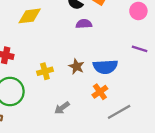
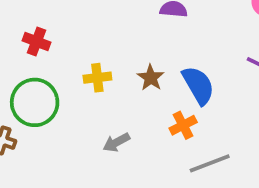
blue semicircle: (105, 67) -> (198, 85), turned -125

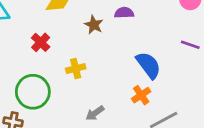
red cross: (36, 42) -> (41, 42), moved, turned 30
brown star: (151, 78) -> (94, 25), moved

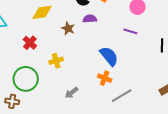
purple line: (190, 45) -> (130, 31), moved
orange cross: (141, 95) -> (105, 78), turned -32

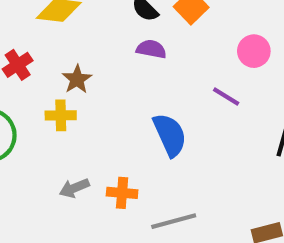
brown star: (68, 28) -> (77, 79), moved
orange cross: (105, 78) -> (122, 193), moved, turned -32

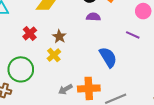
yellow cross: (61, 115) -> (54, 55), turned -32
orange cross: (122, 193) -> (89, 88), size x1.5

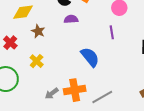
purple line: (133, 35) -> (112, 32), turned 64
brown star: (59, 36) -> (38, 31), moved

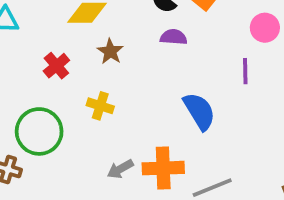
yellow cross: (37, 61) -> (100, 106), turned -32

